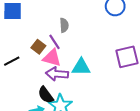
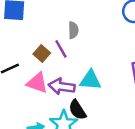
pink triangle: (52, 58) -> (37, 83), moved
black semicircle: (46, 95) -> (77, 110), moved

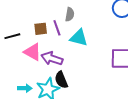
brown square: (42, 54) -> (41, 29), turned 32
cyan triangle: (90, 80) -> (79, 38), moved

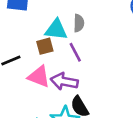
purple line: (57, 28) -> (75, 52), moved
cyan triangle: (79, 38) -> (56, 30), moved

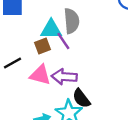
gray semicircle: (79, 23) -> (72, 21), size x1.5
purple line: (75, 52) -> (63, 41), moved

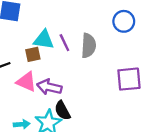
gray semicircle: (72, 21) -> (89, 46), moved
purple line: (63, 41) -> (64, 43), moved

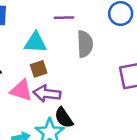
purple line: (64, 43) -> (64, 18), moved, turned -60
brown square: (33, 54) -> (39, 69), moved

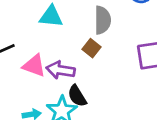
brown square: (39, 69) -> (92, 48), moved, turned -36

